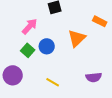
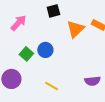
pink arrow: (30, 26) -> (18, 23), moved
orange triangle: (77, 38) -> (75, 29), moved

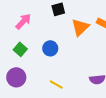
green square: (26, 54) -> (20, 49), moved

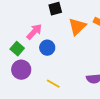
pink arrow: (23, 21) -> (34, 32), moved
purple circle: (16, 77) -> (21, 70), moved

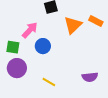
green square: (17, 49) -> (13, 47), turned -32

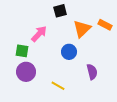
blue circle: (43, 46) -> (69, 52), moved
purple semicircle: (90, 77) -> (92, 72), moved, turned -98

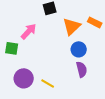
blue circle: (69, 52) -> (79, 49), moved
purple circle: (26, 72) -> (24, 78), moved

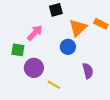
blue circle: (79, 49) -> (68, 47), moved
purple circle: (24, 78) -> (34, 68), moved

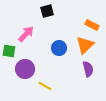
orange triangle: (78, 28) -> (85, 45), moved
purple semicircle: (88, 71) -> (88, 69), moved

